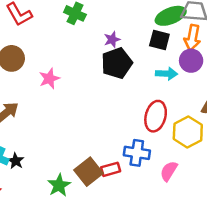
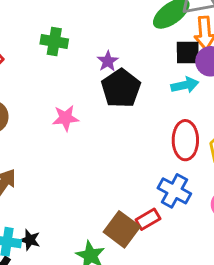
black square: (159, 40) -> (188, 52), moved
pink star: (49, 79) -> (66, 118), moved, turned 30
blue cross: (137, 153) -> (174, 191), turned 35

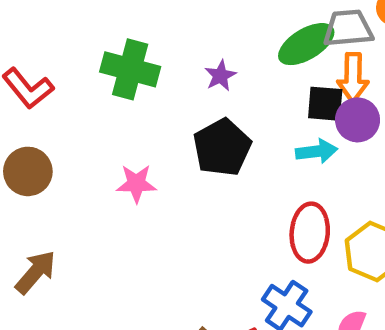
green cross: (54, 41) -> (130, 69), size x1.4
purple star: (108, 61) -> (220, 76), moved

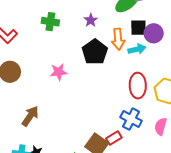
green cross: (130, 69) -> (50, 22), size x0.7
orange arrow: (353, 77) -> (118, 39), moved
brown arrow: (36, 272) -> (30, 116), moved

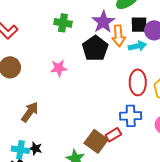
purple star: (91, 20) -> (103, 22), moved, size x1.6
green cross: (50, 22) -> (63, 23), moved
blue cross: (131, 119) -> (131, 116), turned -30

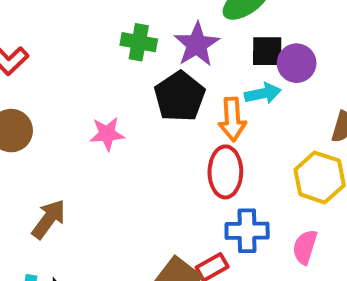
green cross: (63, 23) -> (139, 42), moved
orange arrow: (119, 36) -> (232, 119), moved
red ellipse: (138, 82) -> (225, 172), moved

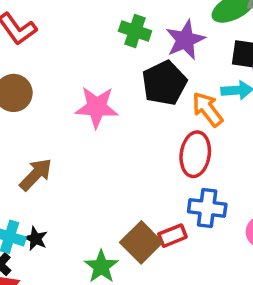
orange arrow: (232, 119) -> (208, 109), turned 138
pink star: (107, 134) -> (97, 107), size x1.4

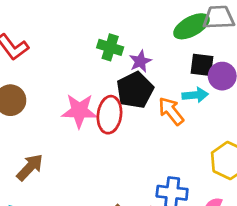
purple star: (185, 40) -> (140, 61), moved, size x0.7
red ellipse: (195, 154) -> (109, 115), moved

